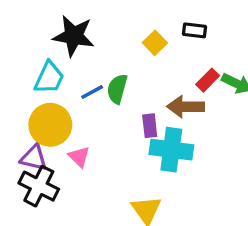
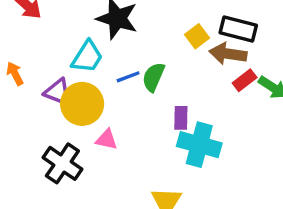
black rectangle: (195, 30) -> (238, 29), size x1.5
brown arrow: (186, 107) -> (228, 54), moved
pink triangle: (79, 157) -> (107, 140), turned -40
purple triangle: (34, 158) -> (58, 92), moved

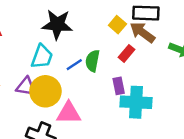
brown arrow: (228, 54) -> (142, 32), turned 40
red rectangle: (245, 80) -> (127, 53), moved
pink triangle: (107, 140) -> (69, 113), size x1.5

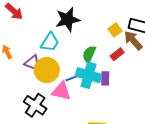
black star: (57, 24) -> (68, 19), turned -30
blue line: (74, 65) -> (72, 78), moved
cyan cross: (136, 102) -> (88, 75), moved

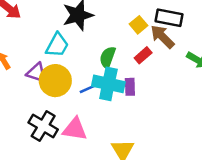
pink triangle: (61, 91) -> (75, 129), moved

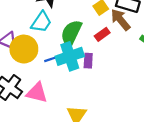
cyan trapezoid: (57, 45) -> (41, 22), moved
green semicircle: (108, 57) -> (71, 33), size x1.4
cyan cross: (108, 84) -> (70, 56), turned -36

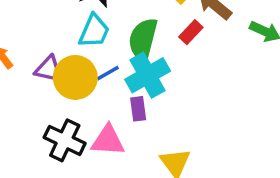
blue line: (52, 59) -> (108, 73), moved
purple rectangle: (88, 61) -> (138, 109), moved

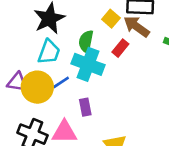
green semicircle: (143, 39) -> (86, 41), moved, size x0.7
cyan cross: (148, 75) -> (88, 64), moved, turned -36

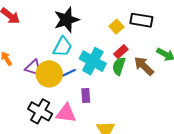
brown arrow: (137, 26) -> (144, 66), moved
green semicircle: (86, 41) -> (119, 66), moved

